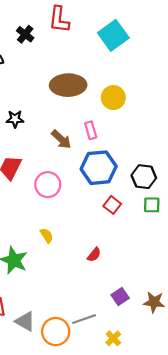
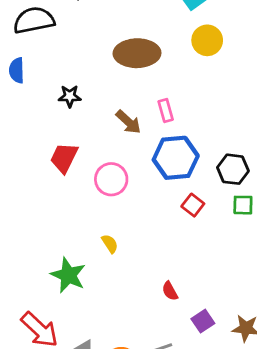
yellow circle: (113, 98) -> (207, 40), moved
red semicircle: (94, 255) -> (170, 291), moved, turned 112

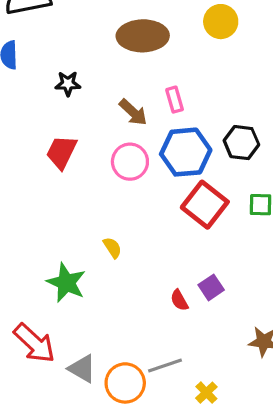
black hexagon: (233, 169) -> (241, 143), moved
pink circle: (111, 179) -> (130, 162), moved
red square: (193, 205) -> (205, 205), size x1.8
purple square: (203, 321) -> (211, 287), moved

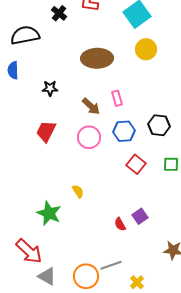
blue hexagon: (186, 152) -> (124, 131), size x0.7
red square: (205, 205) -> (136, 164), size x0.7
gray triangle: (82, 369) -> (47, 276), moved

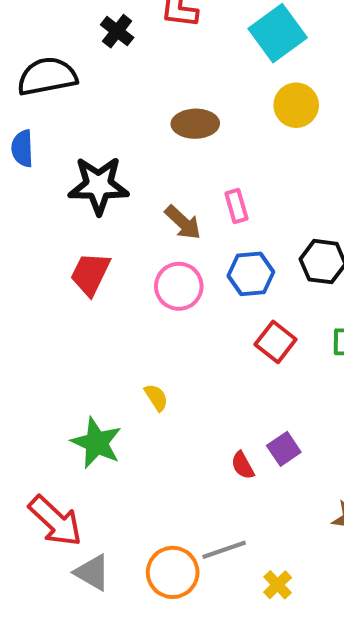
brown ellipse: (97, 58) -> (195, 124), size x0.7
black star: (50, 88) -> (99, 185), size x1.8

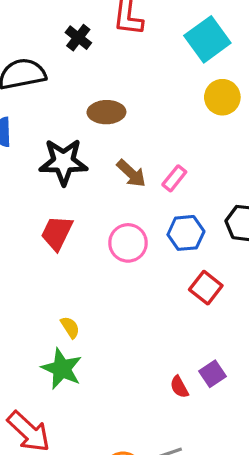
brown ellipse: (195, 124) -> (106, 112), moved
pink rectangle: (236, 206) -> (174, 178), turned 55
brown arrow: (183, 222) -> (131, 173), moved
yellow semicircle: (156, 397) -> (70, 327), moved

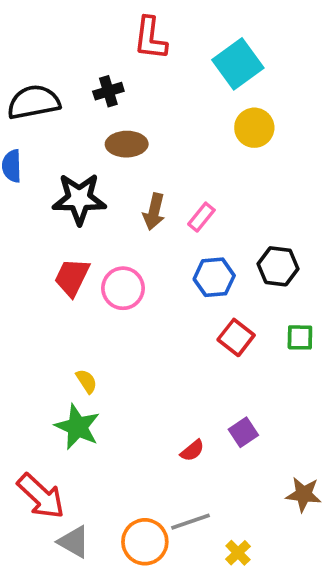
black cross: (78, 38) -> (108, 91), moved, turned 35
brown arrow: (131, 173) -> (154, 212), turned 60
pink circle: (128, 243) -> (123, 288), moved
red semicircle: (179, 387) -> (192, 451), moved, turned -100

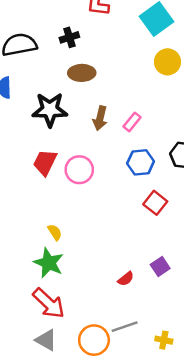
red arrow: (41, 496) -> (49, 303), moved
yellow cross: (238, 553) -> (164, 340), moved, turned -35

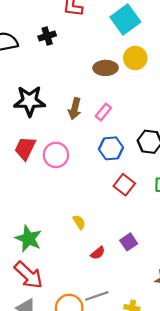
brown ellipse: (82, 73) -> (106, 68), moved
yellow semicircle: (55, 232) -> (79, 222), moved

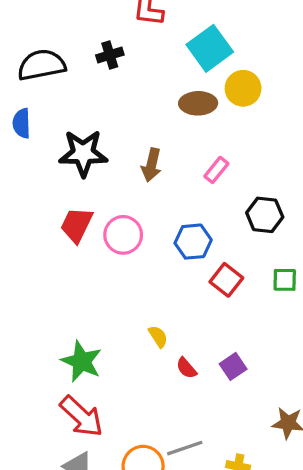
cyan square: (125, 19) -> (210, 48), moved
pink rectangle: (103, 112) -> (216, 170), moved
blue hexagon: (111, 148) -> (193, 242), moved
red semicircle: (98, 253) -> (186, 368), moved, turned 88

